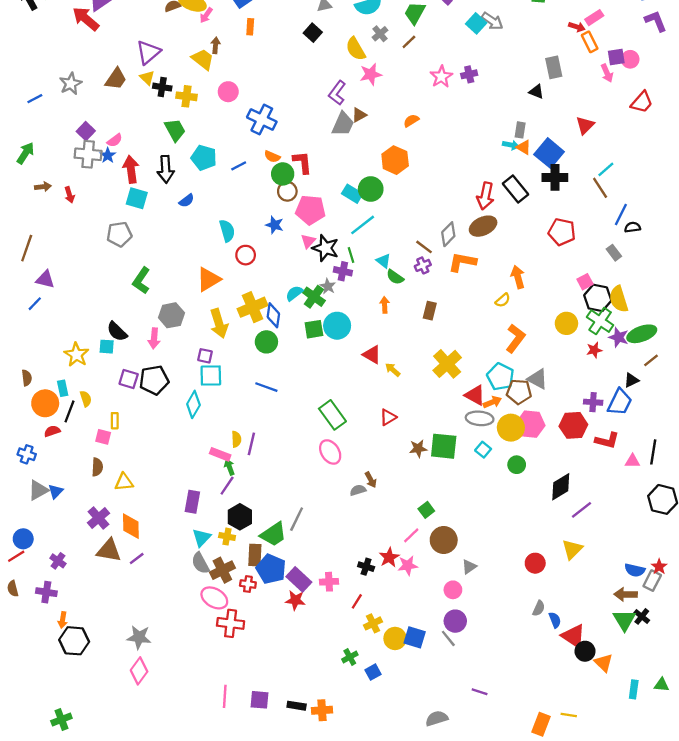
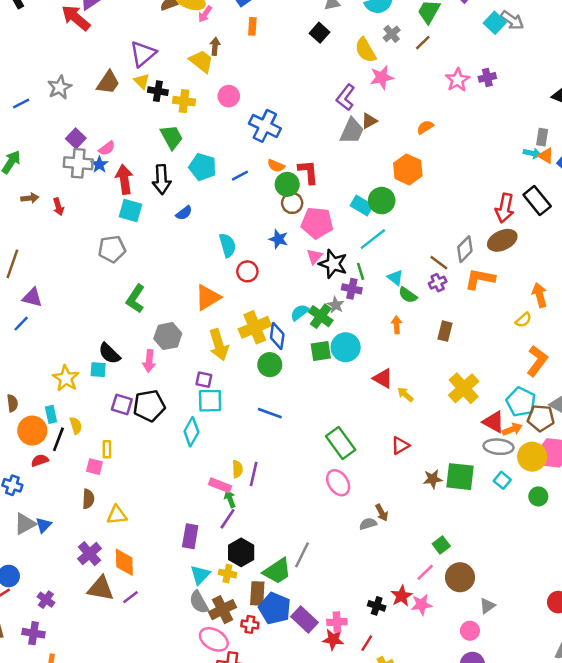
red star: (295, 600) -> (333, 639), moved

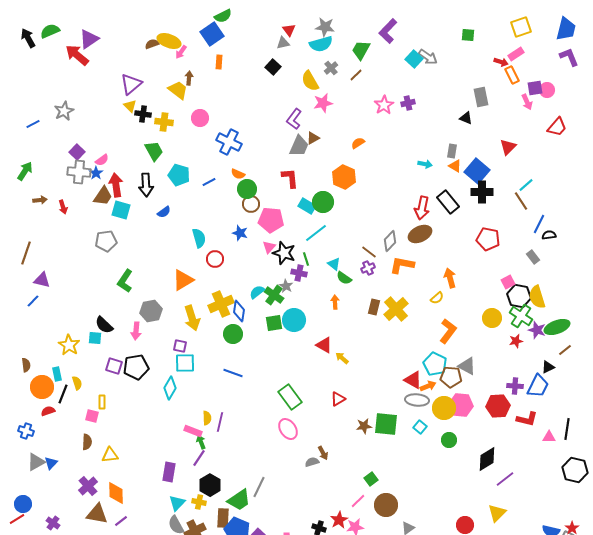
brown trapezoid: (108, 82) -> (103, 196), moved
cyan arrow: (532, 153) -> (425, 164), moved
red L-shape: (308, 172) -> (290, 178), moved
yellow cross: (464, 388) -> (396, 309), moved

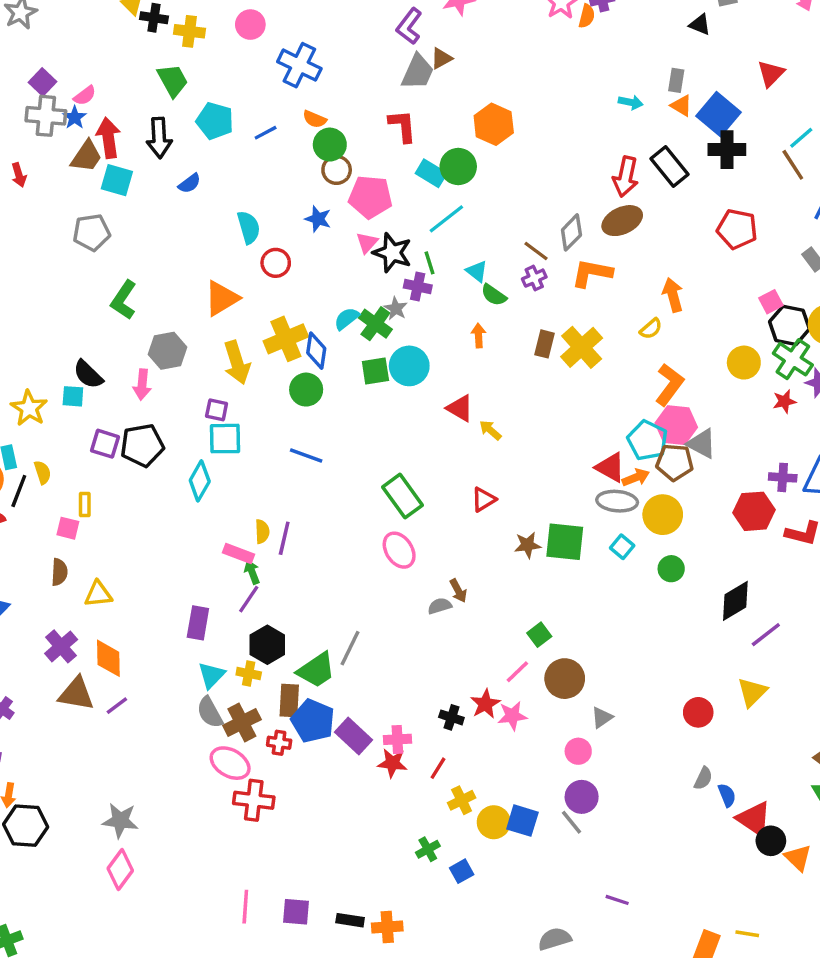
orange semicircle: (358, 143) -> (587, 16), moved, turned 136
pink hexagon: (461, 405) -> (676, 425), moved

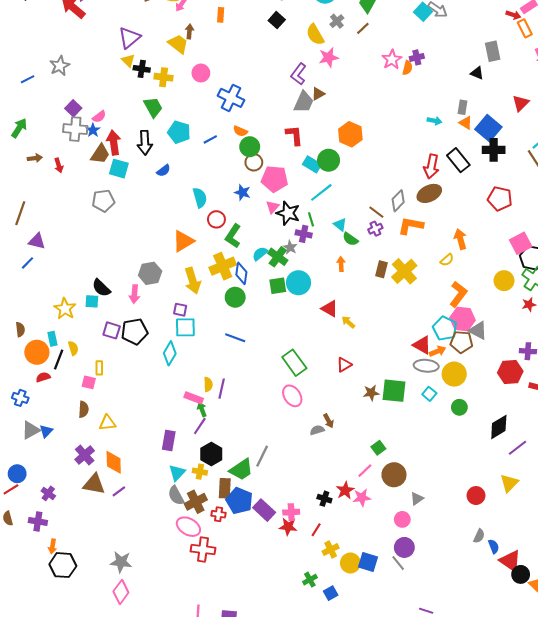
green L-shape: (124, 300) -> (233, 236), moved
pink square: (771, 302) -> (521, 243), size x1.5

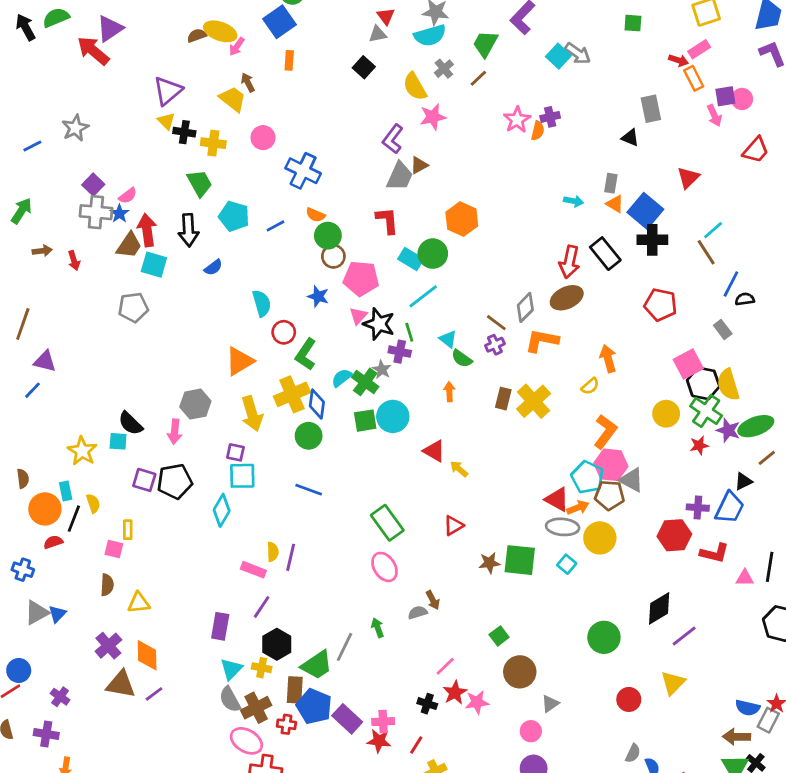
brown arrow: (189, 31) -> (248, 82), turned -32
green circle: (459, 407) -> (604, 637), moved, size x1.5
green arrow: (202, 409) -> (378, 628), moved
pink line: (365, 471) -> (445, 666), moved

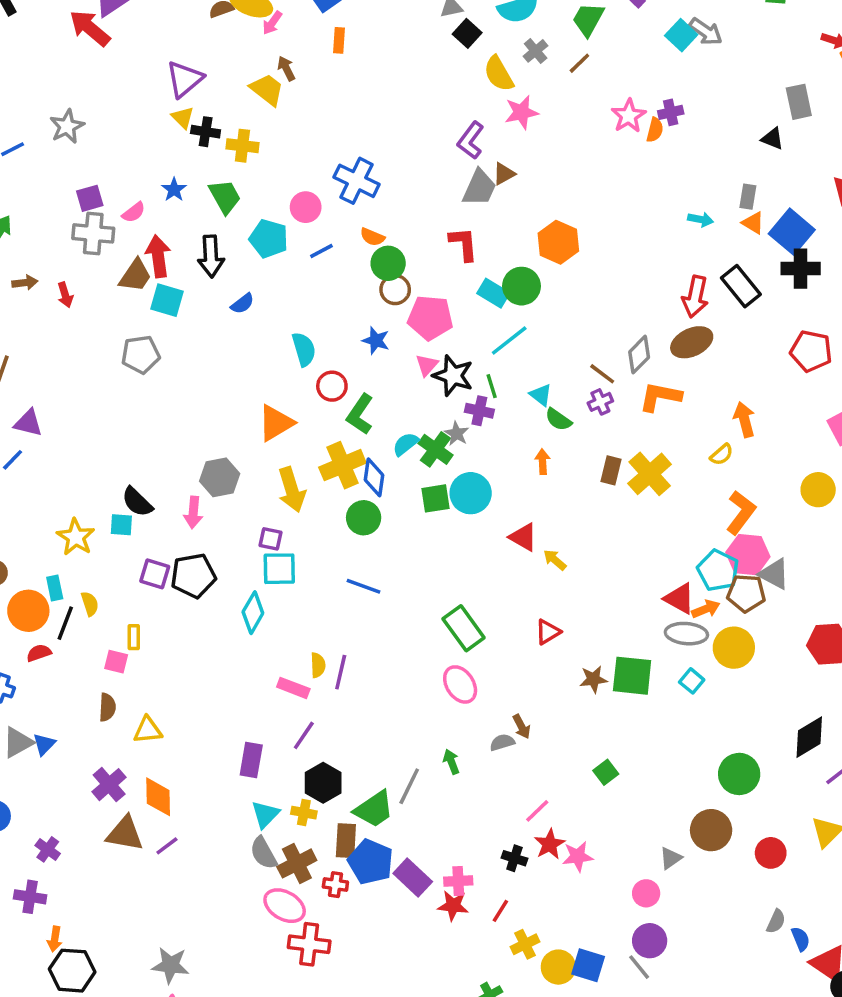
black square: (364, 67) -> (467, 33), moved
pink circle: (263, 138) -> (306, 207), moved
purple square: (93, 185) -> (90, 198), turned 30
blue star: (119, 214) -> (174, 190), moved
brown circle: (520, 672) -> (711, 830), moved

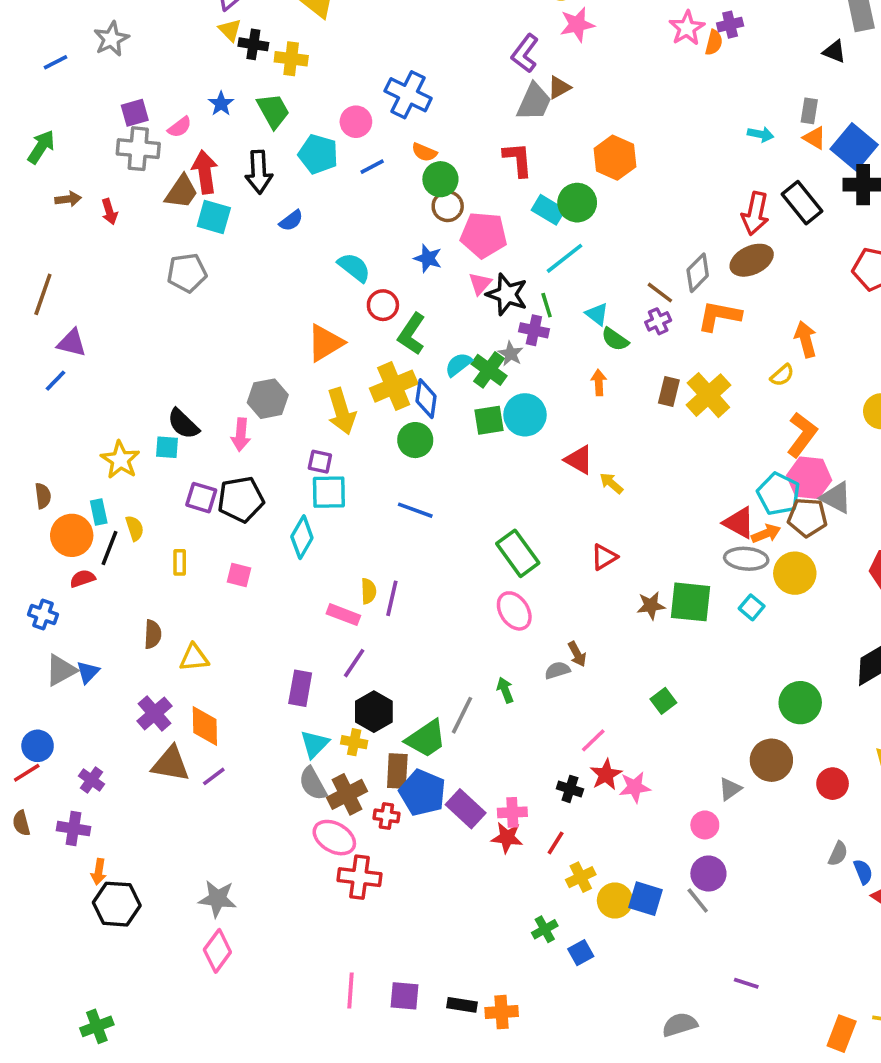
cyan semicircle: (304, 349) -> (354, 267), turned -36
pink square: (116, 662) -> (239, 575), moved

